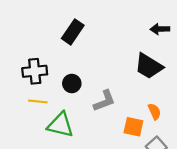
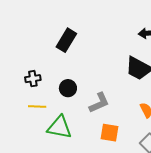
black cross: (35, 71) -> (33, 79), size x0.7
orange square: (133, 127) -> (110, 133), moved

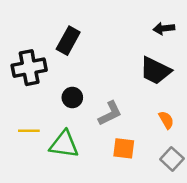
black cross: (33, 79) -> (29, 68), moved, size x1.8
yellow line: (37, 107) -> (29, 131), moved

